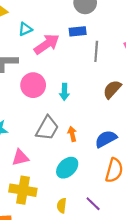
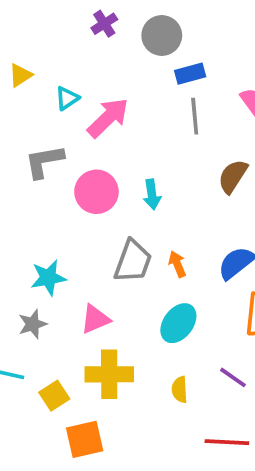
blue rectangle: (78, 31) -> (190, 74), moved

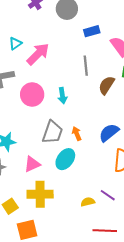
blue rectangle: (190, 74) -> (92, 31), moved
gray line: (195, 116) -> (86, 66), moved
cyan ellipse: (178, 323) -> (65, 159), moved
yellow semicircle: (180, 390) -> (88, 202), moved, turned 80

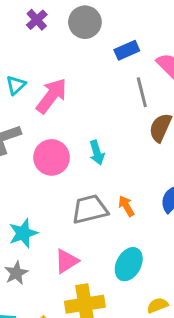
gray line: (86, 66) -> (142, 92), moved
gray trapezoid: (52, 132) -> (90, 209), turned -115
cyan ellipse: (65, 159) -> (129, 264), moved

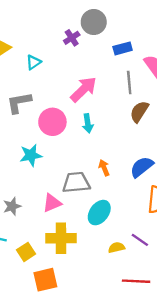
purple cross: (37, 20) -> (72, 38), moved
pink arrow: (52, 96) -> (83, 89), moved
gray trapezoid: (90, 209) -> (76, 182), moved
cyan star: (23, 233) -> (31, 155), moved

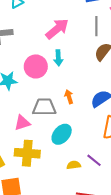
pink circle: (52, 122) -> (36, 66), moved

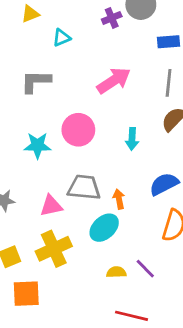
cyan arrow: (58, 58) -> (132, 139), moved
orange arrow: (69, 97) -> (119, 199), moved
yellow cross: (27, 153) -> (54, 249), turned -35

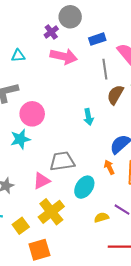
cyan triangle: (62, 38) -> (18, 56), turned 32
pink arrow: (114, 81) -> (64, 56), moved, turned 60
pink circle: (78, 130) -> (32, 114), moved
orange arrow: (119, 199) -> (109, 167), moved

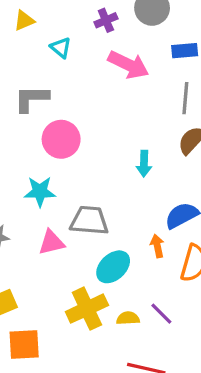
purple cross: (51, 32) -> (106, 20), moved
cyan triangle: (18, 56) -> (61, 48), turned 32
cyan star: (20, 139) -> (40, 192), moved
yellow cross: (51, 212) -> (87, 309), moved

